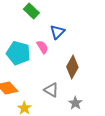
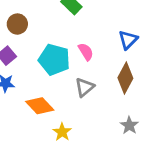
blue triangle: (57, 32) -> (128, 40), moved
gray triangle: (51, 90) -> (85, 87), moved, turned 49

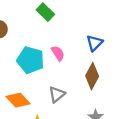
gray triangle: (85, 87) -> (57, 94), moved

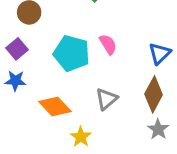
blue triangle: (94, 43) -> (160, 53), moved
brown diamond: (92, 76) -> (154, 94), moved

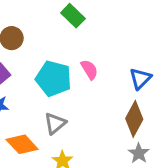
gray triangle: (107, 99) -> (55, 123), moved
orange diamond: (55, 107) -> (22, 144), moved

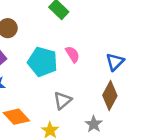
gray triangle: (55, 123) -> (63, 100), moved
gray star: (139, 153) -> (94, 124), moved

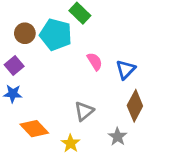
cyan pentagon: (43, 62) -> (56, 35), moved
blue triangle: (115, 62) -> (126, 69), moved

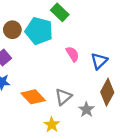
orange diamond: (34, 129) -> (33, 97), moved
gray star: (118, 137) -> (86, 110), moved

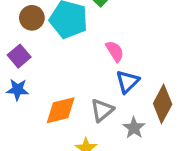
blue triangle: (99, 61) -> (128, 82), moved
orange diamond: (33, 97) -> (61, 110), turned -60

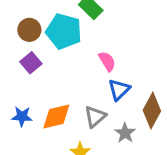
purple square: (19, 56) -> (31, 63), moved
blue star: (18, 90) -> (22, 117), moved

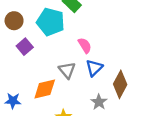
brown circle: (29, 30) -> (14, 21), moved
blue star: (22, 117) -> (13, 101), moved
gray triangle: (95, 117) -> (67, 70), moved, turned -30

